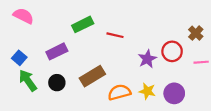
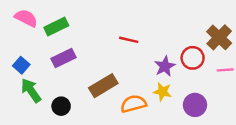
green rectangle: (83, 24) -> (56, 27), moved
brown cross: (196, 33) -> (219, 37), size x1.5
black circle: (57, 83) -> (61, 106), moved
yellow star: (147, 91) -> (162, 92), moved

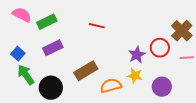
red line: (129, 40) -> (97, 26), moved
black circle: (61, 106) -> (51, 88), size x1.5

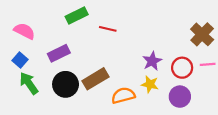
pink semicircle: (22, 15) -> (24, 31), moved
green rectangle: (47, 22) -> (77, 16), moved
red circle: (160, 48) -> (182, 68), moved
black circle: (51, 88) -> (66, 84), moved

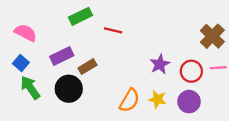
brown rectangle: (95, 79) -> (87, 67), moved, size x0.7
yellow star: (150, 84) -> (157, 99), moved
orange semicircle: (123, 95) -> (129, 100), turned 135

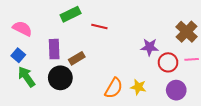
purple rectangle: (62, 56) -> (54, 49), turned -66
purple star: (160, 64) -> (150, 47), moved, turned 30
purple circle: (189, 102) -> (176, 90), moved

